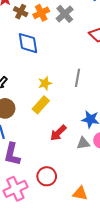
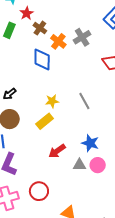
orange cross: (41, 13) -> (58, 41), moved, turned -35
gray line: (78, 78) -> (84, 101), turned -48

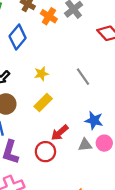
blue diamond: (42, 60) -> (18, 37), moved, turned 45
yellow star: (52, 101) -> (41, 74), moved
red circle: (39, 191) -> (45, 152), moved

